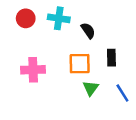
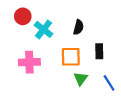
cyan cross: (59, 18) -> (44, 29), moved, turned 30
black semicircle: (88, 31) -> (78, 27), turned 48

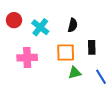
red circle: (23, 16) -> (14, 20), moved
green triangle: (81, 79) -> (75, 73), turned 40

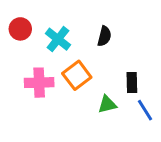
black rectangle: (92, 47) -> (132, 83), moved
orange square: (66, 53) -> (77, 75), moved, turned -36

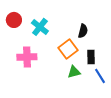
black semicircle: (104, 36) -> (83, 31), moved
orange square: (77, 75) -> (68, 49), moved

